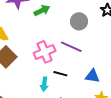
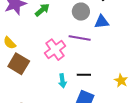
black line: (60, 74) -> (84, 75), moved
blue triangle: (92, 76) -> (102, 22), moved

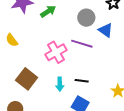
blue triangle: (102, 22) -> (106, 30), turned 35
brown square: (19, 64) -> (27, 79), moved

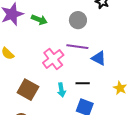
green arrow: (48, 11) -> (39, 20), turned 63
blue triangle: (106, 30) -> (99, 58), moved

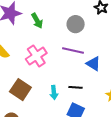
green arrow: (39, 20) -> (37, 21), turned 35
pink cross: (53, 59) -> (36, 56), moved

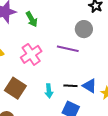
gray circle: (76, 24) -> (84, 29), moved
blue triangle: (93, 64) -> (90, 86), moved

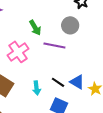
green arrow: (32, 19) -> (35, 28), moved
black line: (70, 86) -> (58, 82), turned 32

